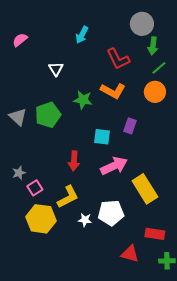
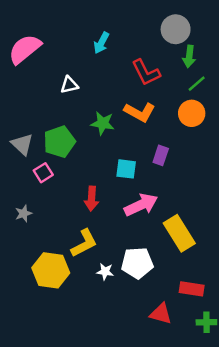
pink semicircle: (20, 40) -> (25, 49), size x1.8
white triangle: (56, 69) -> (69, 85), turned 49
pink square: (35, 188) -> (43, 173), moved

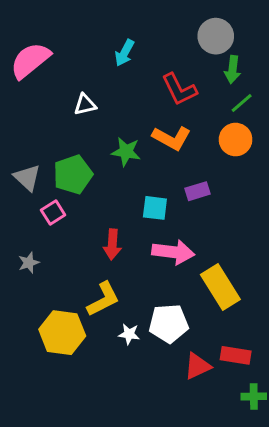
purple rectangle: (161, 155) -> (198, 191), turned 54
pink arrow: (141, 205) -> (173, 252), turned 32
red triangle: (161, 314) -> (198, 366), moved, turned -40

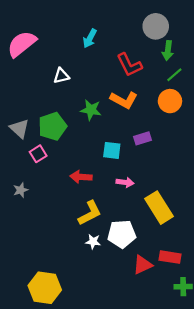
red arrow: (112, 244) -> (81, 177), turned 90
pink arrow: (173, 252) -> (125, 182), size x0.6
yellow L-shape: (103, 299) -> (90, 213), moved
yellow hexagon: (62, 333) -> (45, 288), moved

